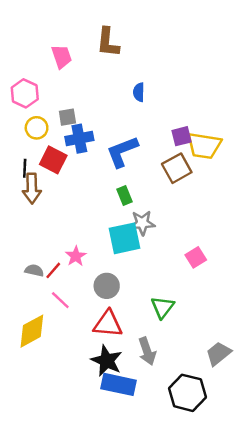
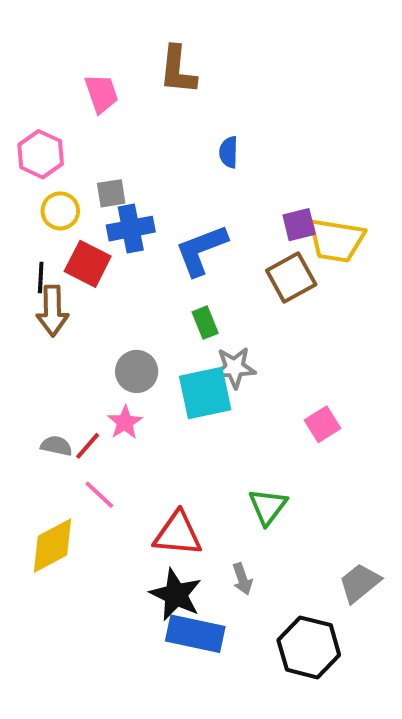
gray circle: (107, 286) -> (137, 371), moved
gray arrow: (147, 351) -> (242, 579), size x0.7

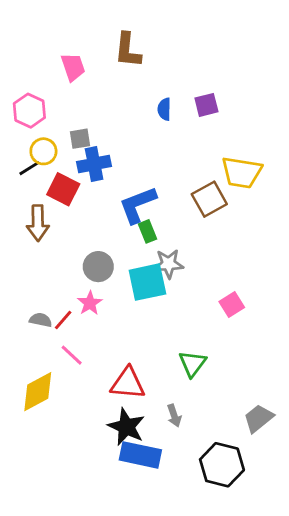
purple square: (299, 225) -> (206, 105), moved
blue L-shape: (201, 250) -> (138, 205), moved
black line: (41, 278) -> (29, 168), moved, turned 55

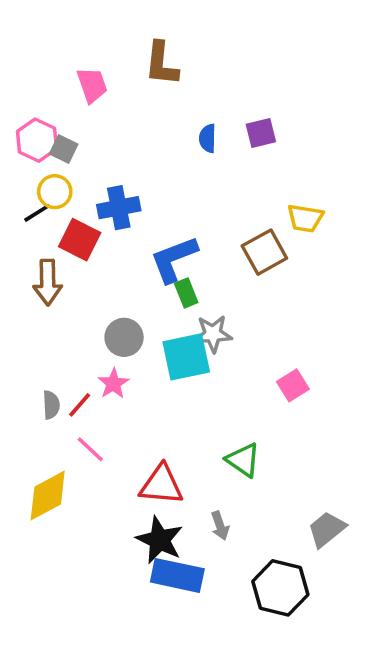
gray square: (80, 139) -> (64, 149), moved, turned 35
yellow trapezoid: (242, 172) -> (305, 218), size x0.7
gray semicircle: (41, 320) -> (51, 405), turned 75
green triangle: (192, 364) -> (243, 460), turned -32

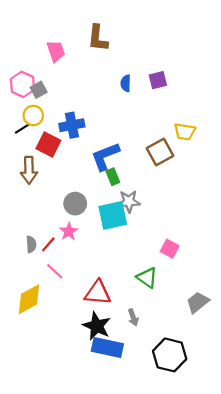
gray square: (64, 149) -> (39, 90), turned 35
pink square: (293, 385) -> (170, 249), moved, turned -30
gray trapezoid: (327, 529) -> (198, 302), moved

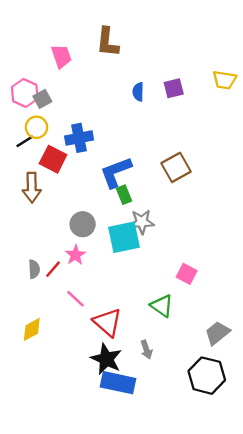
yellow trapezoid: (185, 132) -> (224, 80), moved
pink line: (55, 271) -> (76, 299), moved
red triangle: (98, 293) -> (107, 322), turned 36
yellow diamond: (29, 299) -> (32, 329), size x0.7
black hexagon: (170, 355) -> (207, 376), moved

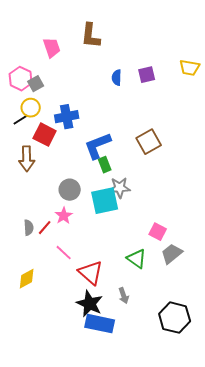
gray trapezoid: (217, 333) -> (172, 254), moved

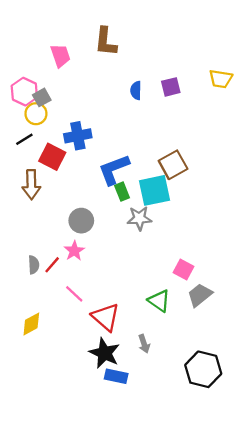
yellow circle: (31, 108) -> (36, 114), moved
cyan square: (105, 201) -> (154, 190), moved
blue rectangle: (100, 324) -> (116, 376), size x0.7

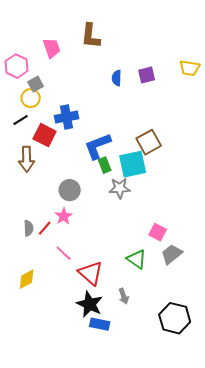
pink hexagon: (24, 92) -> (17, 66), moved

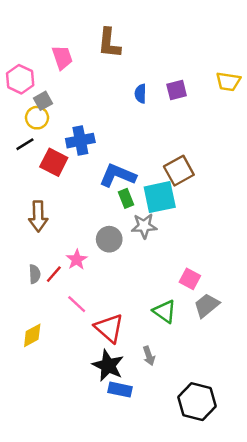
blue L-shape: (98, 146) -> (118, 175), turned 44
brown arrow: (27, 159) -> (38, 216), moved
gray circle: (70, 190) -> (109, 239), moved
black hexagon: (175, 318) -> (197, 402), moved

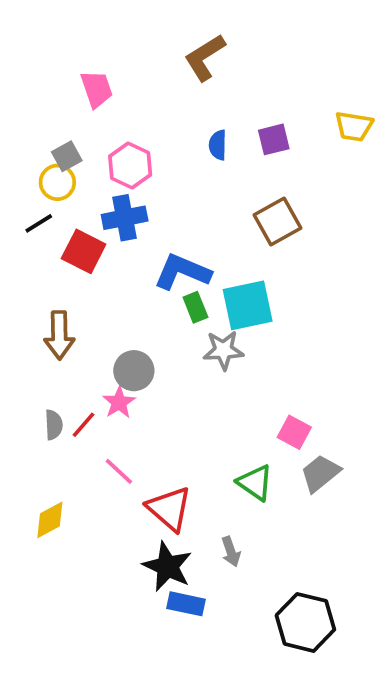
brown L-shape: (109, 43) -> (205, 57), moved, turned 52
pink hexagon: (20, 79) -> (130, 166), moved
brown square: (179, 171) -> (277, 221), moved
gray circle: (109, 239) -> (134, 371), moved

